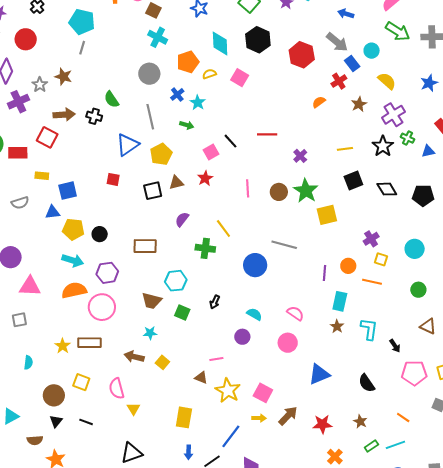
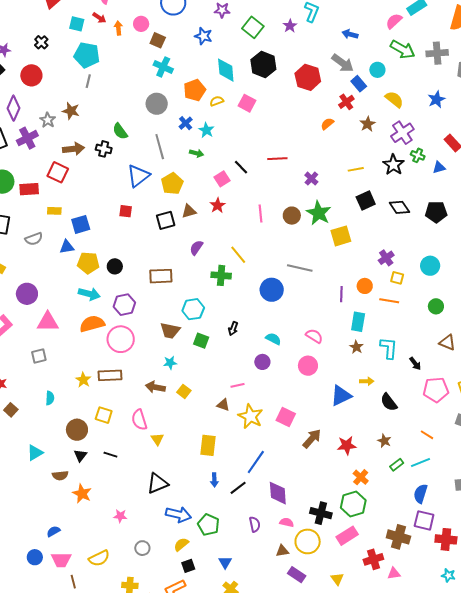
yellow arrow: (259, 418) -> (367, 381), moved

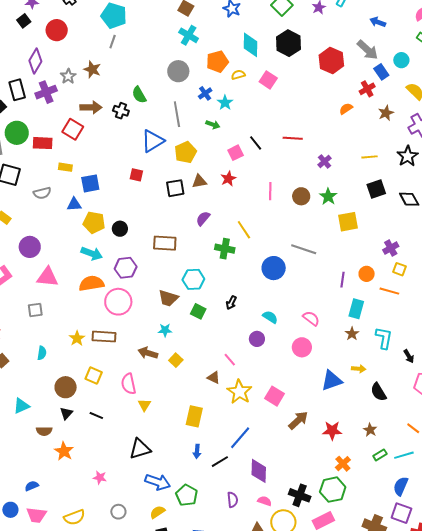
green star: (319, 213) -> (328, 197), size x0.7
pink line: (238, 385) -> (230, 360), turned 56

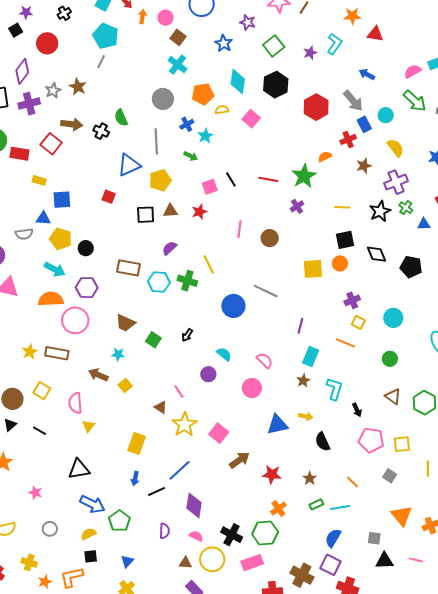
gray semicircle: (42, 193) -> (24, 234), moved
green star: (328, 197) -> (304, 176), moved, size x1.4
orange circle: (367, 274) -> (340, 263), moved
cyan hexagon: (193, 279) -> (159, 282), moved

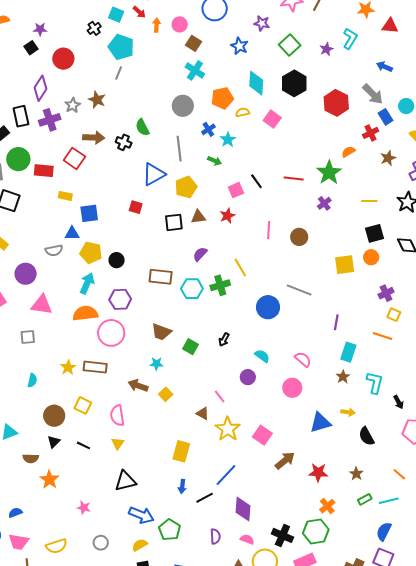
black cross: (64, 13) -> (94, 28), moved
cyan arrow: (55, 269) -> (87, 283), turned -90
green cross: (187, 281) -> (220, 285), turned -30
yellow triangle: (89, 426) -> (118, 444), moved

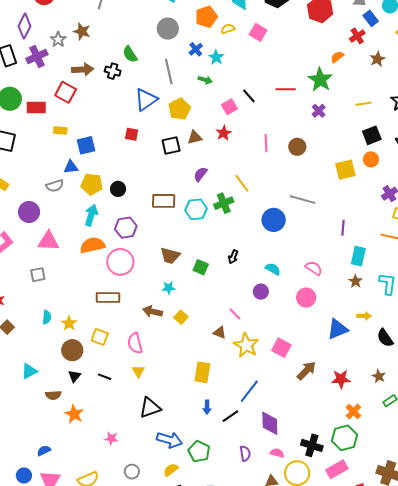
yellow star: (68, 367) -> (69, 323), moved

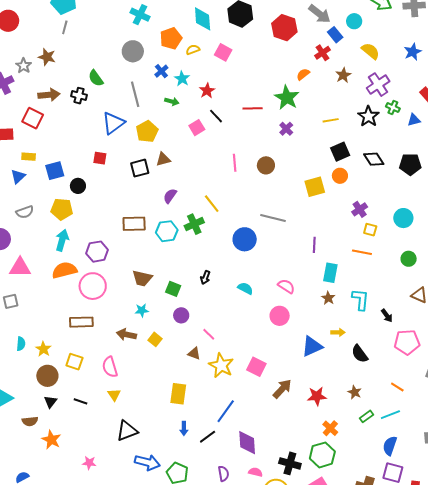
red star: (224, 133) -> (207, 91), moved
blue triangle: (71, 167) -> (18, 176), moved, turned -35
black circle: (118, 189) -> (78, 186), moved
purple circle: (261, 292) -> (181, 315), moved

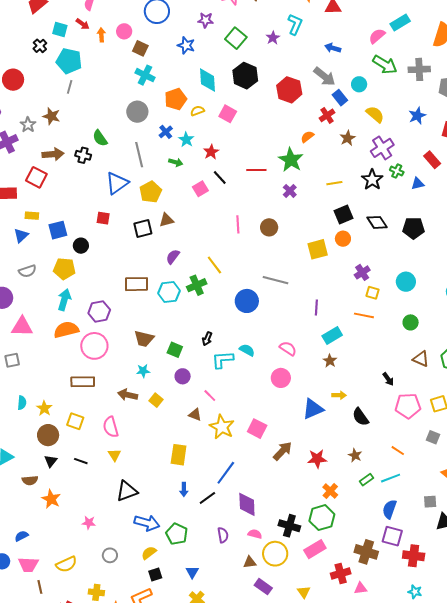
cyan rectangle: (330, 273) -> (332, 336), turned 48
cyan L-shape: (361, 300) -> (223, 360), moved, turned -100

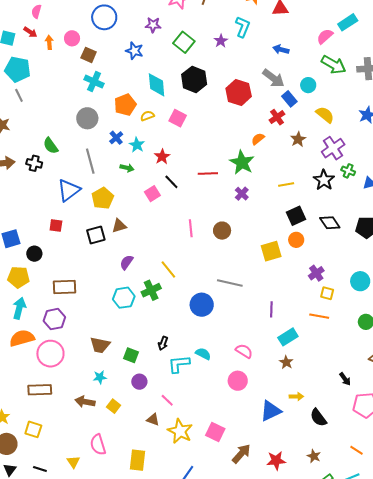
gray line: (70, 87) -> (19, 95), turned -40
brown rectangle: (136, 284) -> (65, 287), moved
pink semicircle: (111, 427) -> (98, 445), moved

